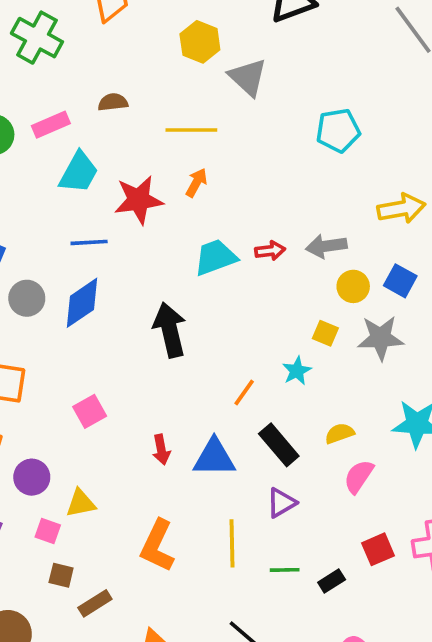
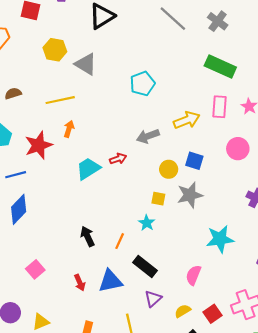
gray arrow: (326, 246) -> (148, 136), moved
black arrow: (170, 330) -> (87, 236), moved, size x0.7
yellow semicircle: (340, 433) -> (183, 311), moved

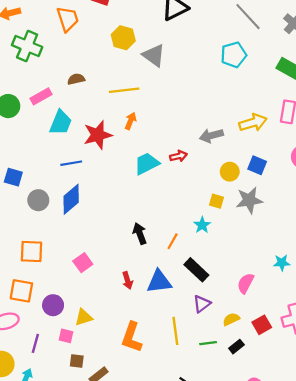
cyan pentagon: (142, 84) -> (234, 55), moved
cyan star: (220, 239) -> (282, 263), moved, size x0.6

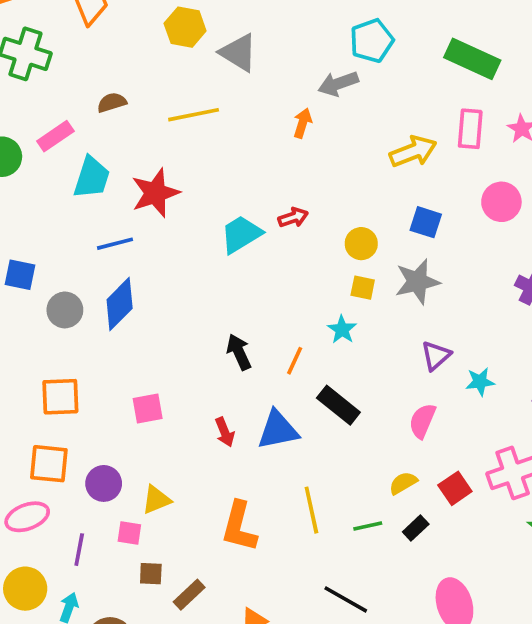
orange arrow: (131, 121) -> (303, 123), moved
gray arrow: (211, 136) -> (338, 84), moved
yellow circle: (230, 172) -> (361, 244), moved
pink square: (83, 263) -> (148, 408), turned 30
purple triangle: (202, 304) -> (436, 356), moved

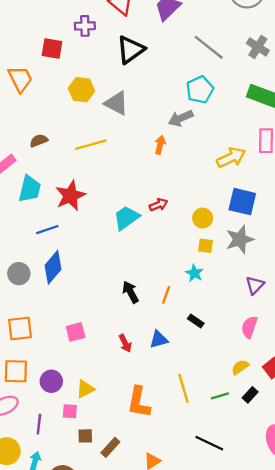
blue square: (426, 222) -> (242, 202), size x1.4
black rectangle: (338, 405) -> (196, 321), size x0.6
blue triangle: (278, 430) -> (159, 339), size x0.7

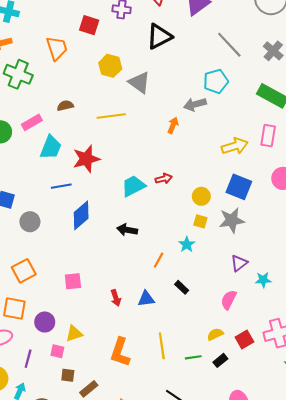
blue diamond: (53, 267) -> (81, 215), moved
black arrow: (131, 292) -> (127, 230), moved, turned -60
orange square: (20, 329) -> (24, 271), turned -30

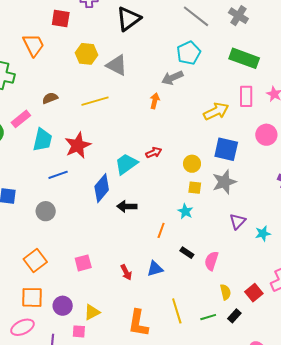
blue diamond: (81, 215) -> (102, 188), moved
gray circle: (30, 222) -> (46, 211), moved
pink semicircle: (229, 300) -> (211, 261), moved
yellow semicircle: (215, 334) -> (225, 292), turned 112

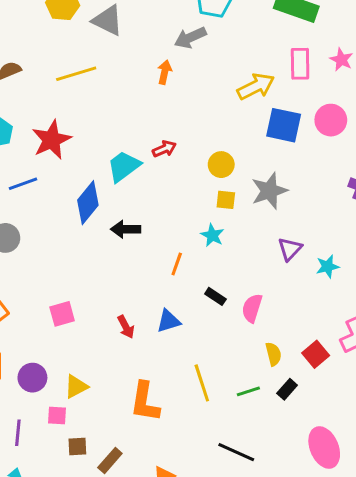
blue square: (226, 149) -> (284, 125), moved

